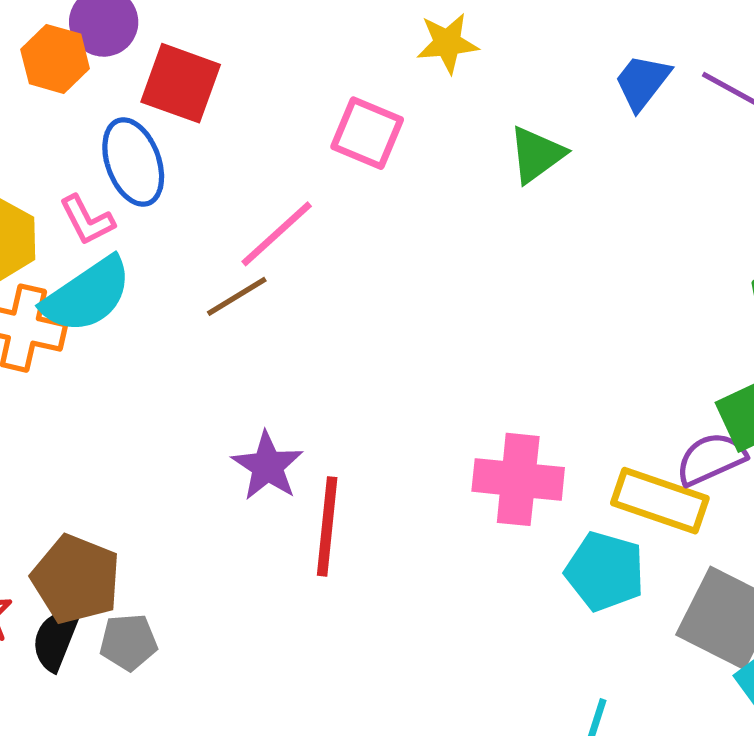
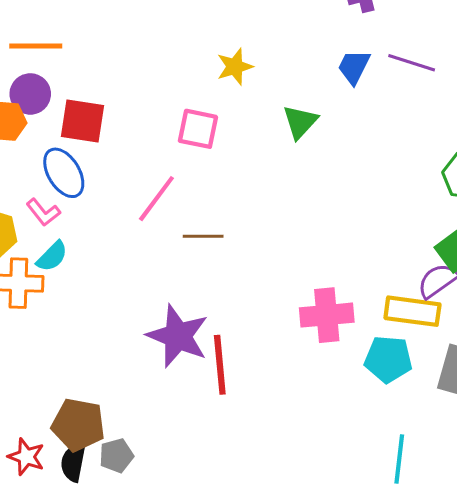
cyan semicircle: (87, 295) -> (52, 256), size x0.6
brown line: (237, 296) -> (203, 236), moved, turned 42
purple star: (267, 466) -> (178, 336), size x1.5

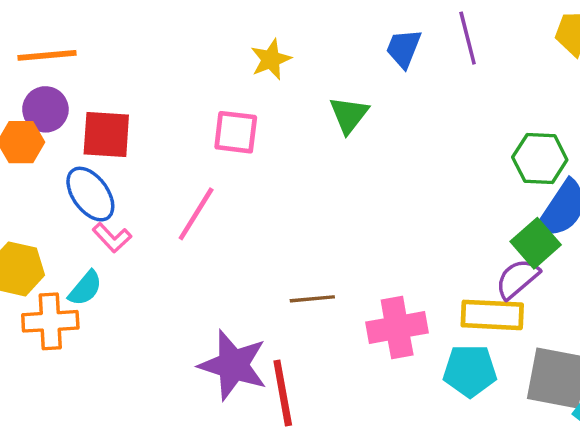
purple line: (412, 63) -> (468, 38), turned 63
pink L-shape: (43, 212) -> (112, 238), moved
brown line: (203, 236) -> (312, 299), moved

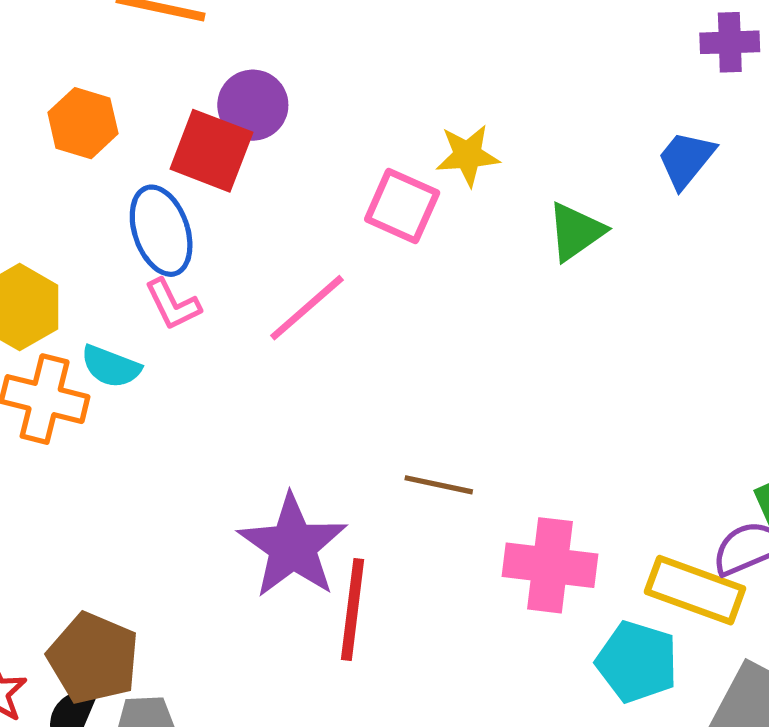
yellow star: (271, 59) -> (468, 155), moved
purple circle: (45, 109) -> (253, 105), moved
cyan semicircle: (85, 288) -> (111, 366), turned 54

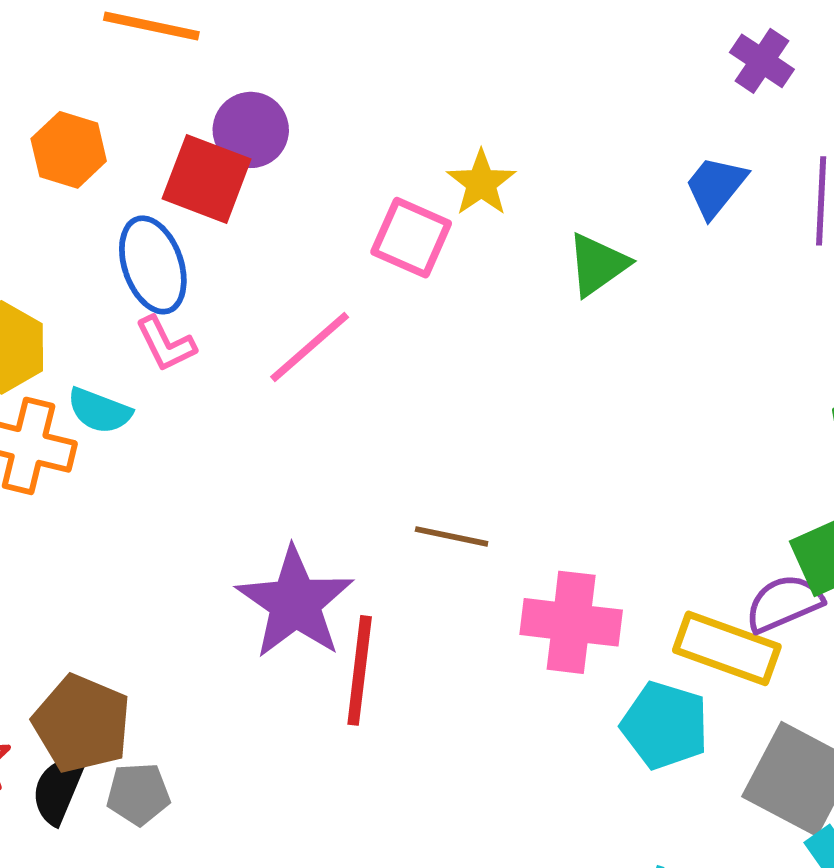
purple cross: (730, 42) -> (762, 61), turned 36
yellow star: (468, 155) -> (481, 183), turned -30

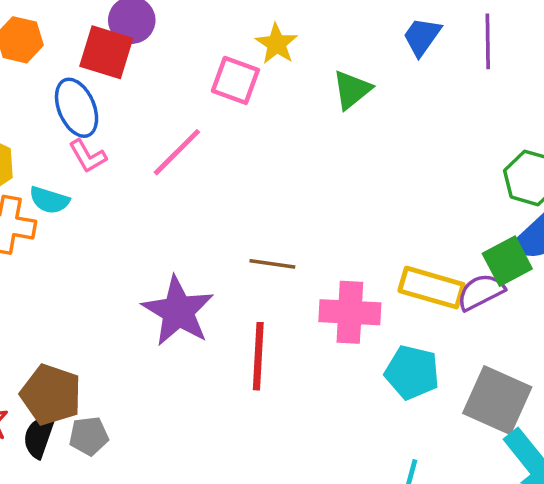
yellow rectangle: (727, 648) -> (431, 288), moved
red line: (360, 670) -> (258, 356), moved

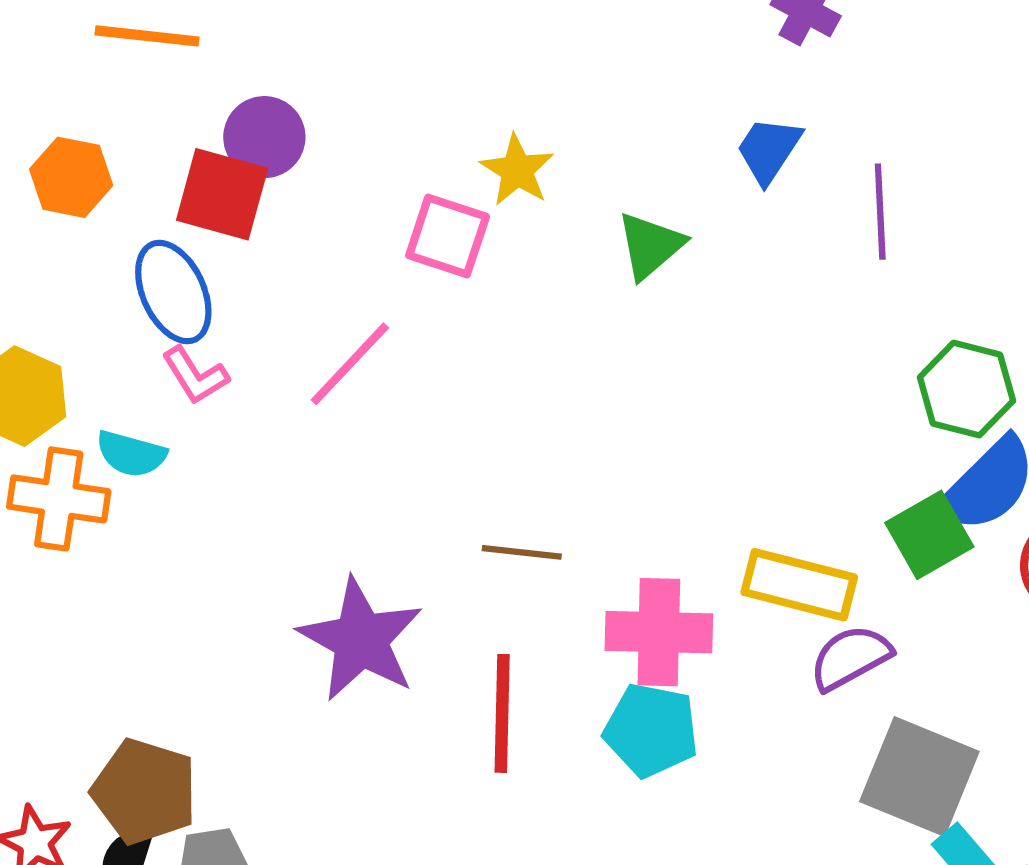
purple line: (488, 41) -> (880, 212), moved
purple semicircle: (481, 292) -> (850, 658), moved
cyan pentagon: (412, 372) -> (651, 730), moved

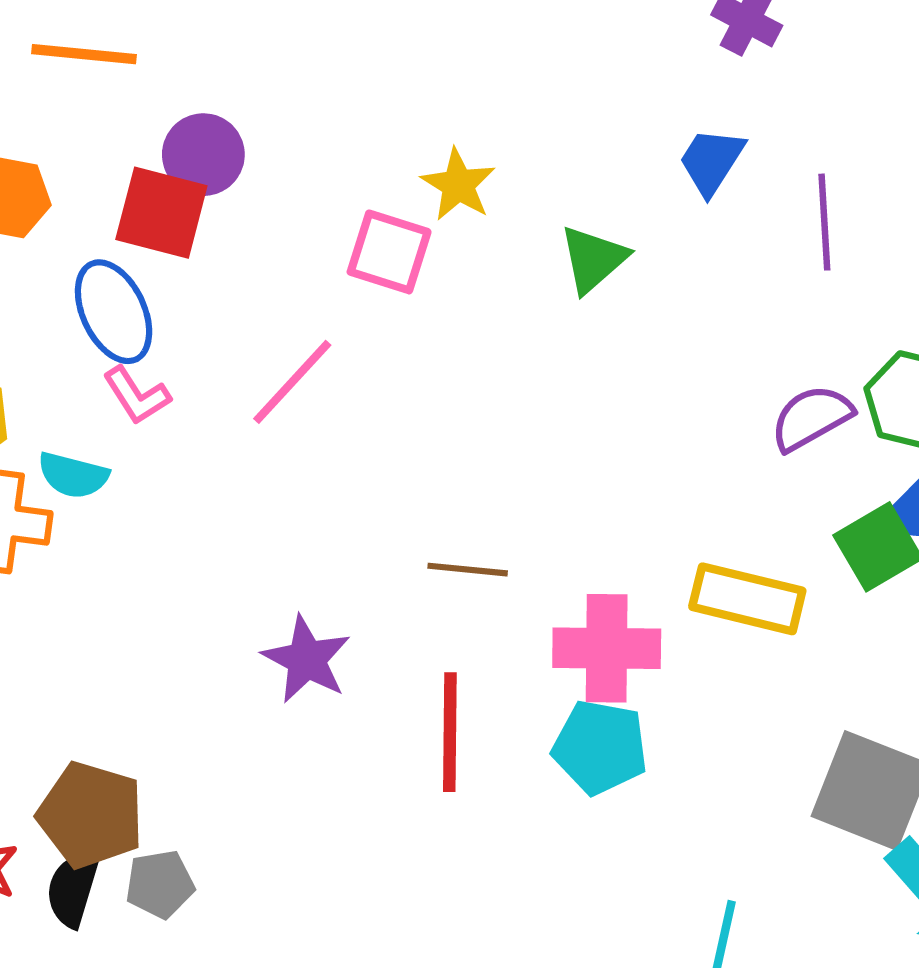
purple star: (361, 640) -> (306, 659), size x0.7
purple semicircle: (850, 658) -> (811, 418), moved

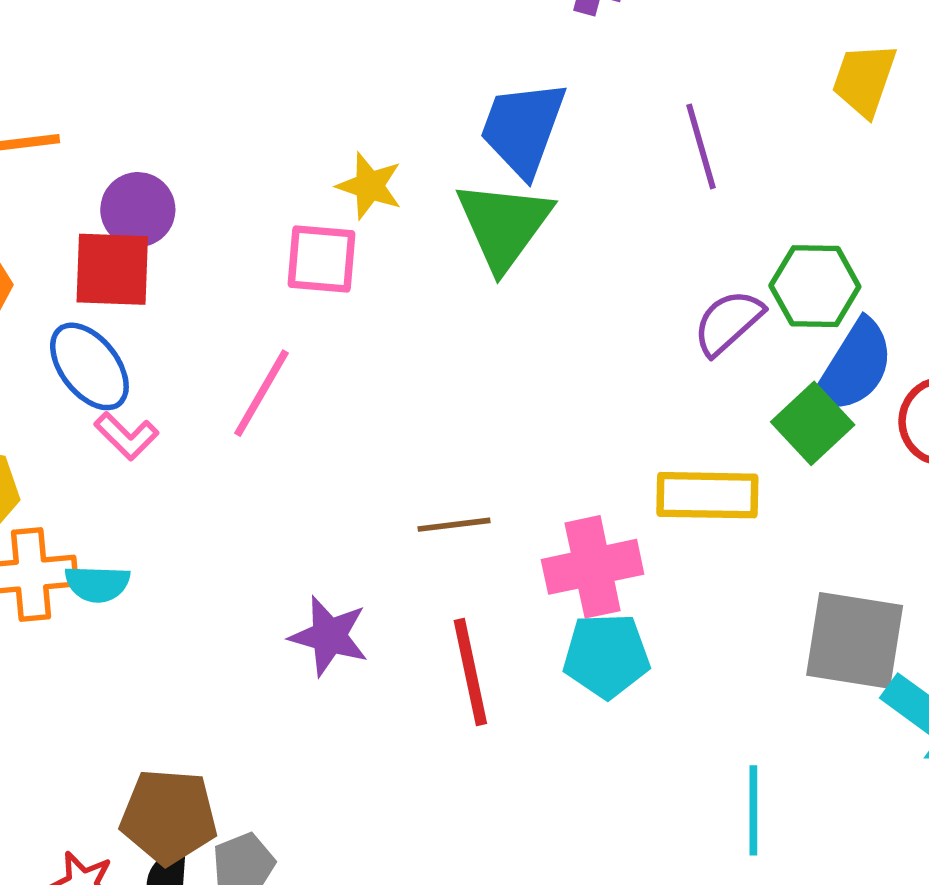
blue trapezoid: (711, 161) -> (523, 128), moved, size x1.5
green triangle: (593, 259) -> (504, 225), size x1.5
cyan semicircle: (73, 475) -> (97, 584), moved

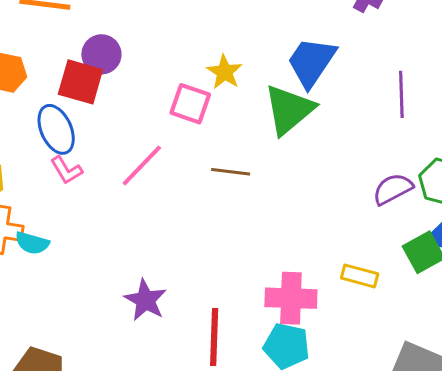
yellow rectangle: (707, 495) -> (360, 276), size x0.7
brown line: (454, 525) -> (231, 172), moved

